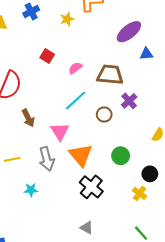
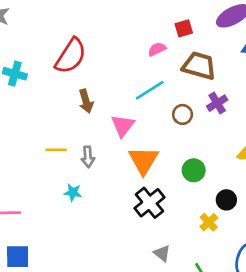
red square: (47, 56) -> (184, 28), moved, turned 32
gray arrow: (47, 159) -> (88, 157), moved, size x0.7
gray triangle: (87, 228) -> (162, 253), moved

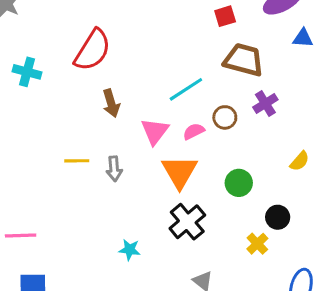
pink semicircle: (157, 49) -> (194, 131), moved
cyan star: (73, 192) -> (130, 250), moved

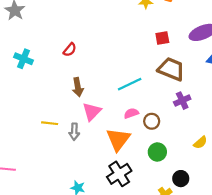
red semicircle: (93, 50) -> (70, 50), size x0.5
brown circle: (225, 117) -> (152, 121), moved
pink triangle: (155, 131) -> (92, 111), moved

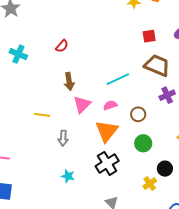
pink semicircle: (131, 113) -> (110, 105), moved
gray arrow: (74, 132) -> (63, 138), moved

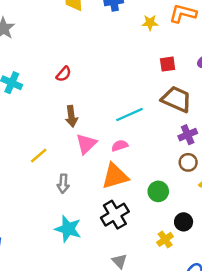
brown circle: (138, 114) -> (188, 162), moved
yellow line: (42, 115) -> (39, 156), turned -49
orange triangle: (107, 131) -> (115, 176), turned 35
cyan star: (68, 176) -> (68, 229), size x1.6

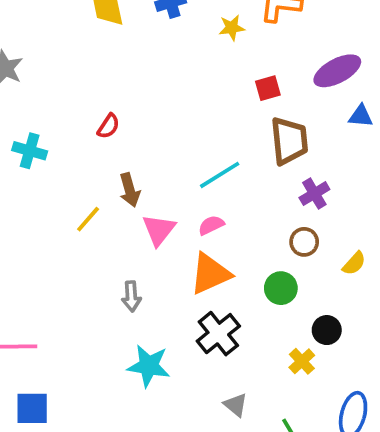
brown trapezoid: (176, 99) -> (289, 141), turned 68
yellow line: (39, 156) -> (88, 219), moved
brown circle: (188, 162) -> (304, 242), moved

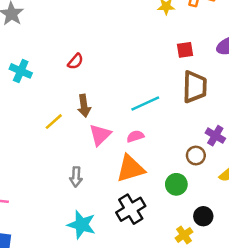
purple cross: (314, 194) -> (215, 136), moved, turned -36

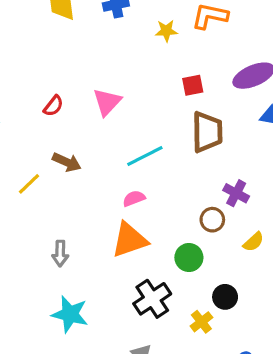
brown arrow: (84, 106) -> (67, 162), turned -55
pink triangle: (100, 135) -> (107, 102), moved
black cross: (131, 209) -> (152, 299), moved

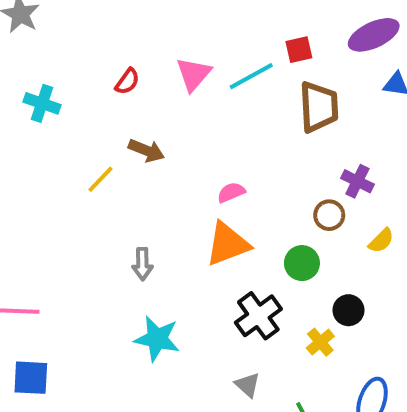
cyan line: (145, 156) -> (251, 76), moved

